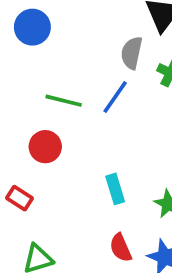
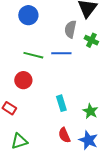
blue circle: (32, 27) -> (28, 15), moved
blue line: (115, 97) -> (61, 53), turned 54

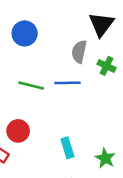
red circle: (23, 80) -> (18, 131), moved

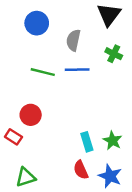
gray semicircle: (79, 52) -> (73, 40), moved
cyan rectangle: (67, 148) -> (87, 142), moved

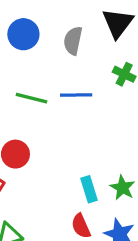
gray semicircle: (73, 40) -> (73, 41), moved

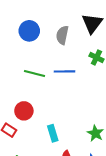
cyan rectangle: (89, 189) -> (53, 133), moved

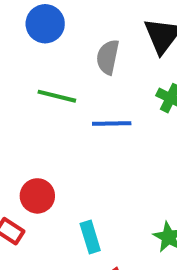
blue circle: (29, 31) -> (45, 24), moved
green line: (35, 74) -> (57, 96), moved

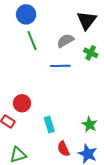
gray semicircle: (108, 57) -> (65, 41), moved, turned 48
green line: (57, 96) -> (32, 41), moved, turned 54

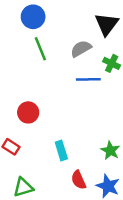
blue line: (60, 66) -> (88, 79), moved
red circle: (22, 103) -> (28, 112), moved

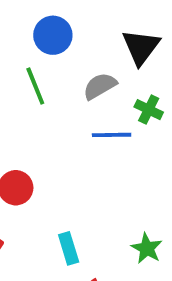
blue circle: (33, 17) -> (53, 35), moved

